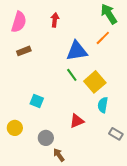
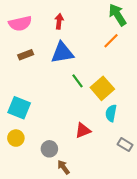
pink semicircle: (19, 22) -> (20, 23), turned 60
blue triangle: (77, 51) -> (62, 53), moved
cyan square: (37, 101) -> (19, 108), moved, size x1.5

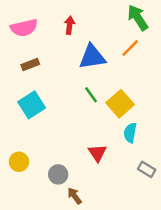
blue triangle: (62, 53) -> (92, 57), moved
cyan square: (19, 108) -> (32, 105), moved, turned 35
red triangle: (83, 130) -> (97, 153), turned -42

